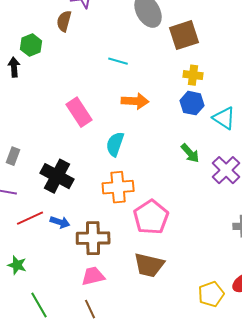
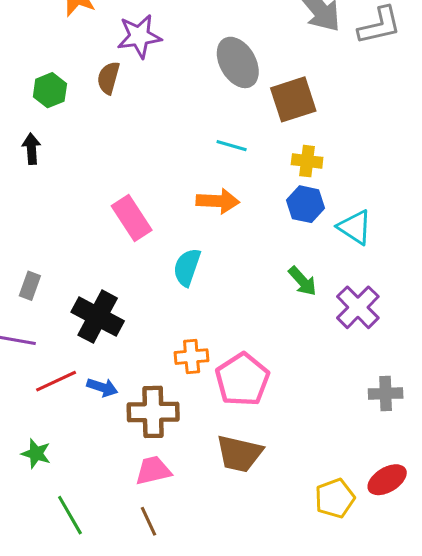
green hexagon: (31, 45) -> (50, 90), moved
cyan line: (118, 61) -> (232, 146), moved
orange cross: (118, 187) -> (192, 357), moved, size x0.7

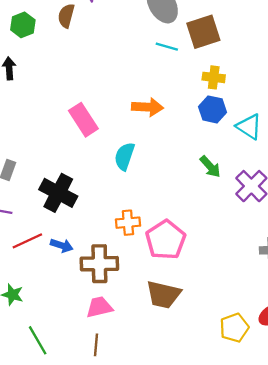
cyan line: (232, 146) -> (167, 47), moved
brown line: (148, 521) -> (96, 345), turned 30

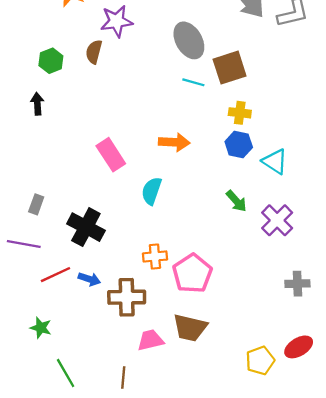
pink trapezoid: (99, 307) -> (150, 340), moved

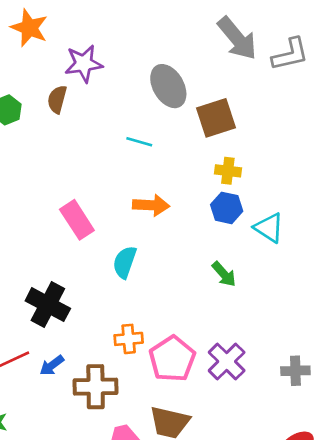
cyan line: (193, 82) -> (139, 142), moved
purple cross: (277, 220) -> (227, 361), moved
blue arrow: (89, 279) -> (52, 365), turned 125

